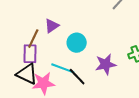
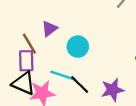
brown line: (33, 39) -> (29, 44), turned -54
purple star: (106, 64) -> (113, 90), moved

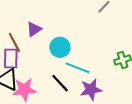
cyan line: (63, 76) -> (77, 68), moved

